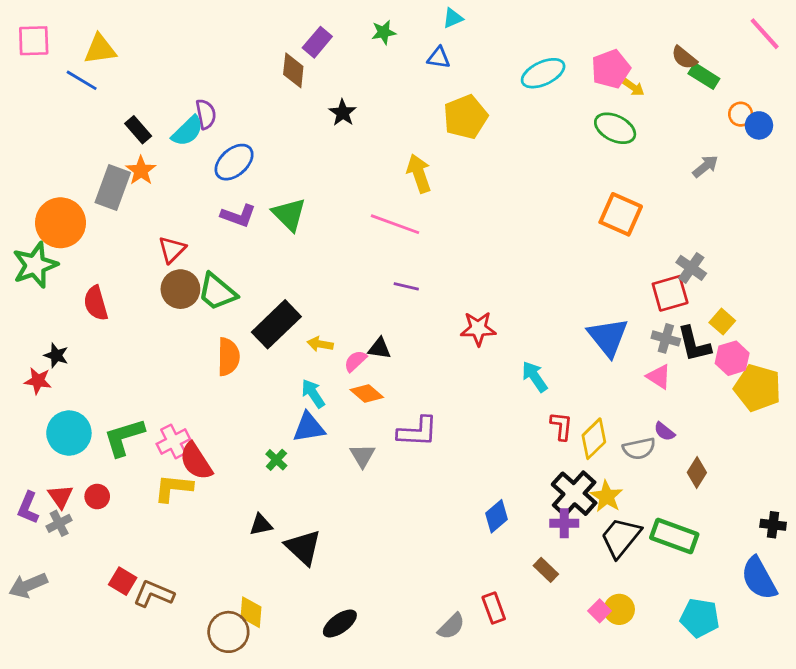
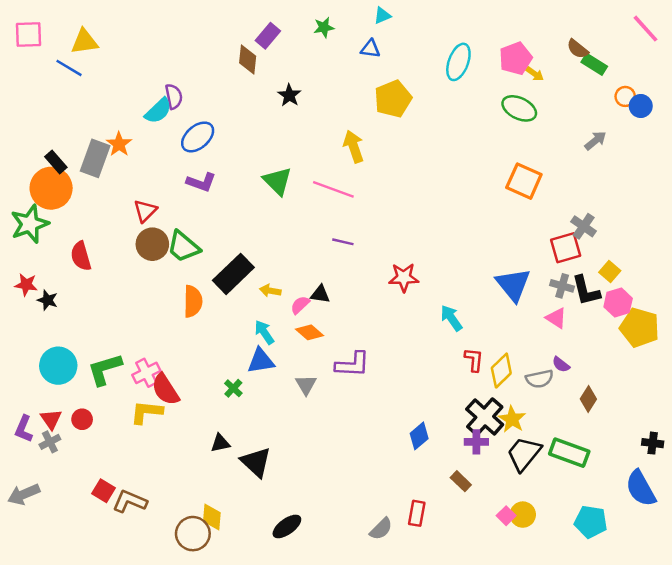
cyan ellipse: (543, 73) -> (458, 62), turned -45
black rectangle: (138, 130) -> (56, 162), moved
green triangle: (289, 214) -> (277, 181), moved
red star: (38, 381) -> (26, 285), moved
red rectangle: (494, 608) -> (417, 513), turned 30

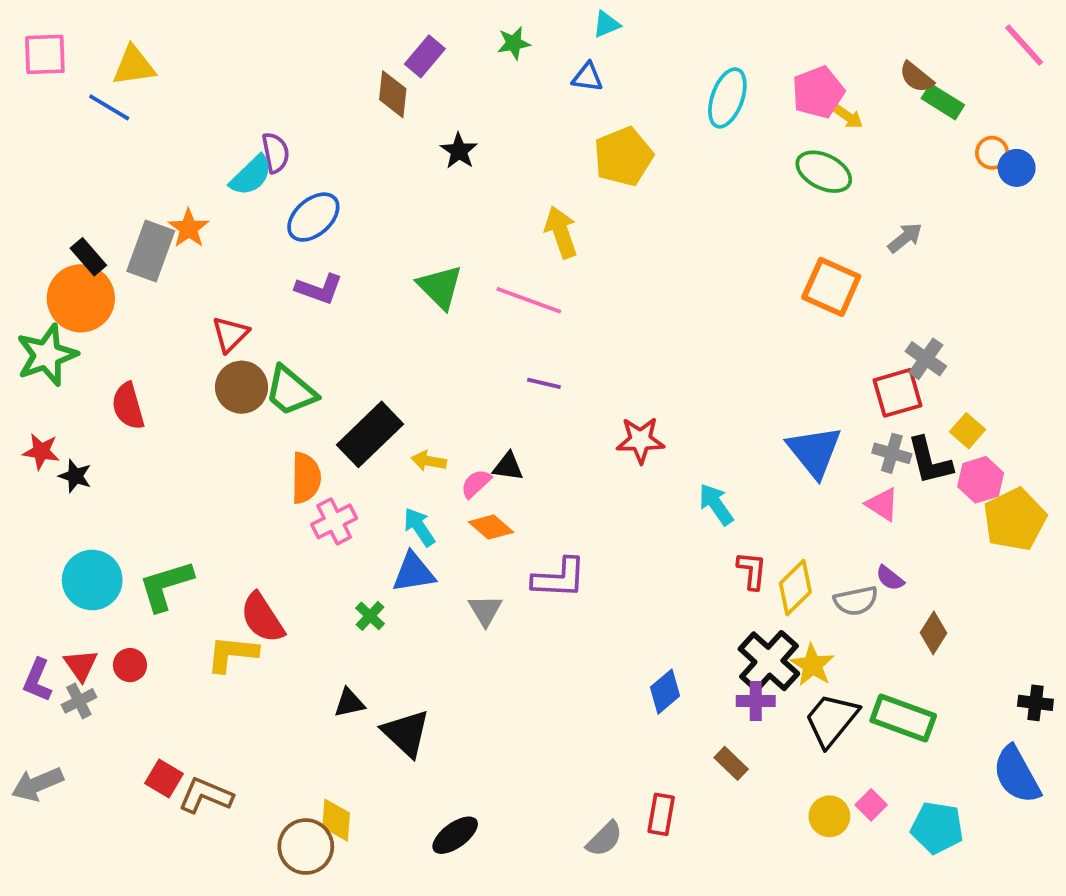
gray arrow: (595, 141) -> (905, 238), moved
yellow pentagon: (640, 328) -> (1015, 519), turned 30
pink cross: (146, 373) -> (334, 521), moved
pink square: (506, 516) -> (871, 805), moved

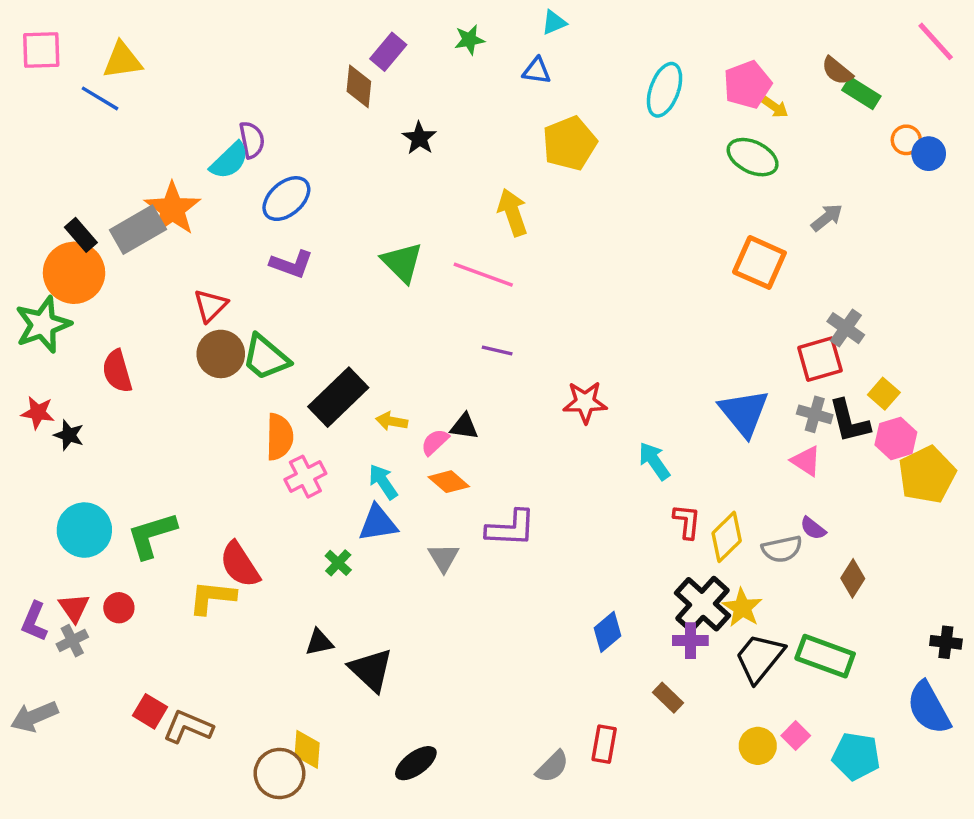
orange star: (189, 228) -> (172, 209), size x1.5
gray rectangle: (151, 251) -> (138, 230), turned 40

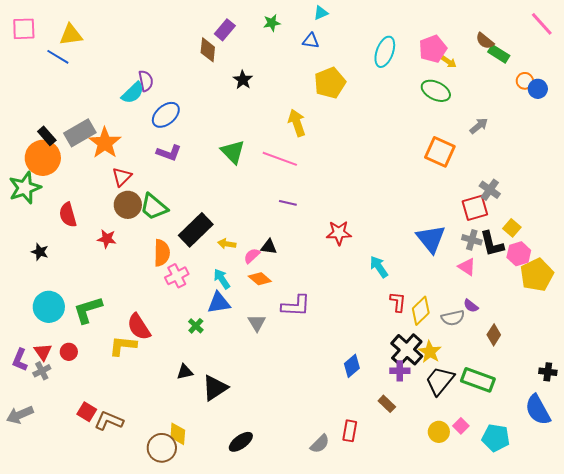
orange star: (172, 209) -> (105, 143), moved
red star: (38, 413) -> (107, 239), moved
black triangle: (371, 670) -> (215, 388), turned 44

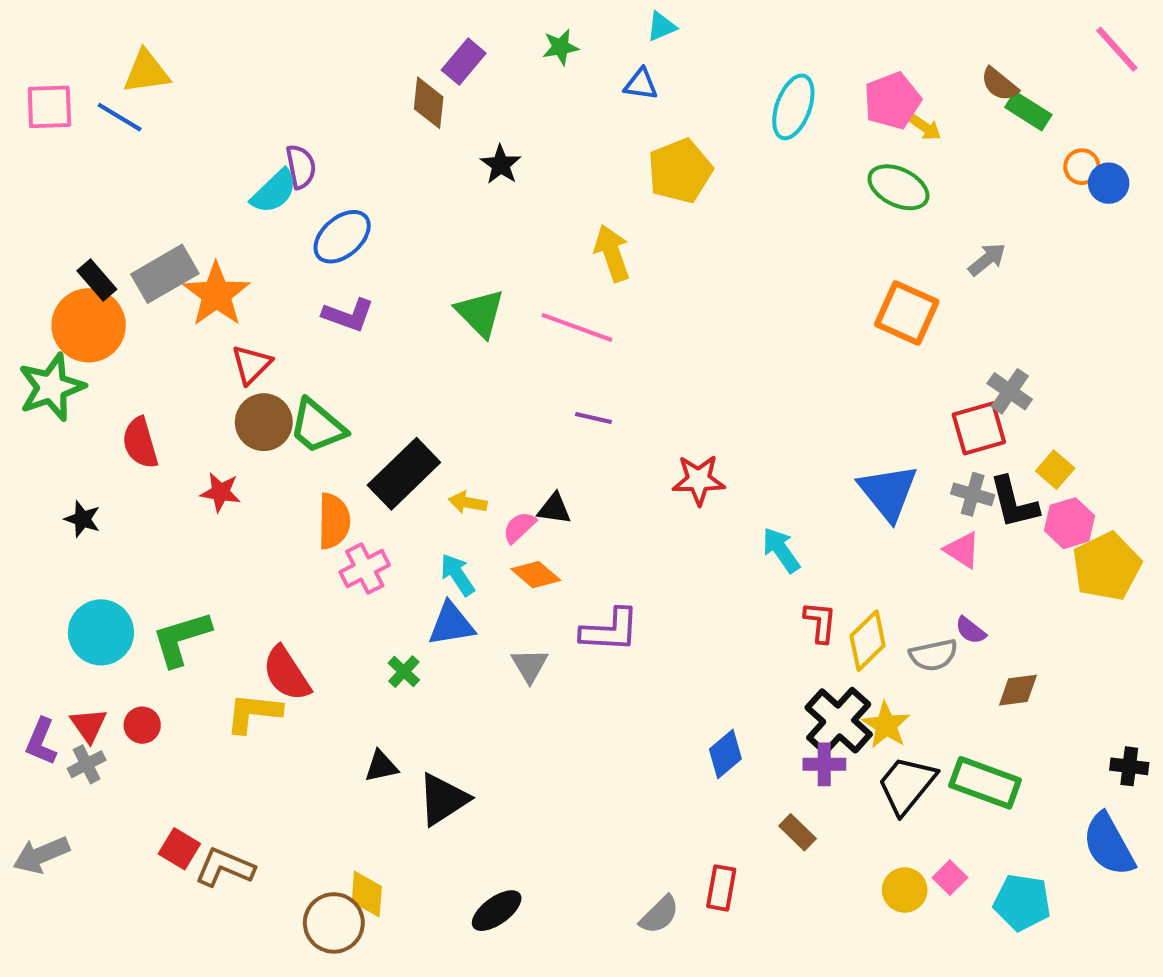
pink square: (24, 29) -> (49, 107), moved
brown diamond: (494, 335) -> (1018, 690), turned 50

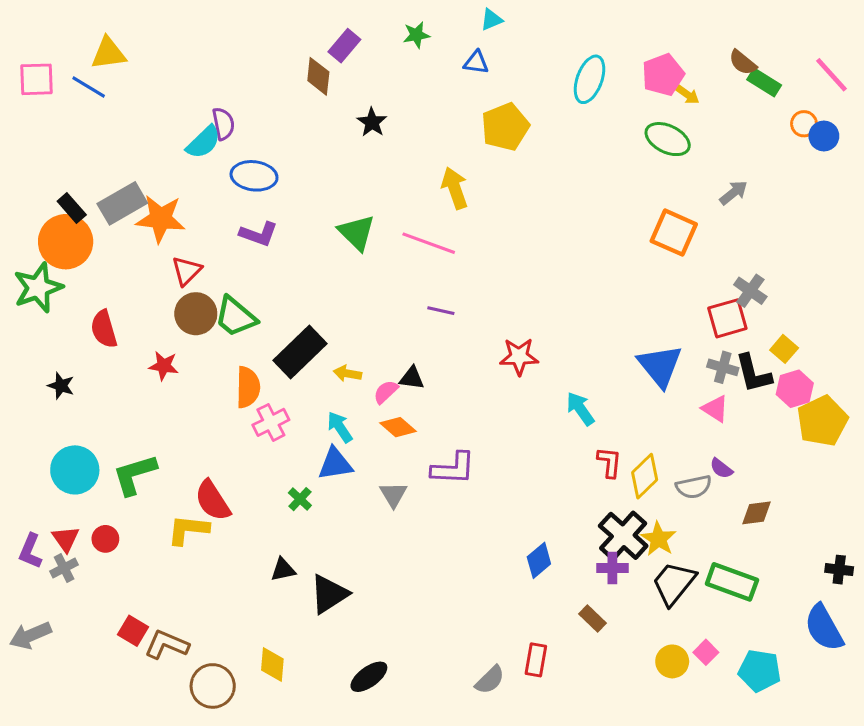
pink line: (1117, 49) -> (832, 75), moved
blue ellipse: (342, 237) -> (254, 176), turned 48
orange star: (216, 294) -> (161, 219), turned -30
brown circle: (334, 923) -> (213, 686), moved

